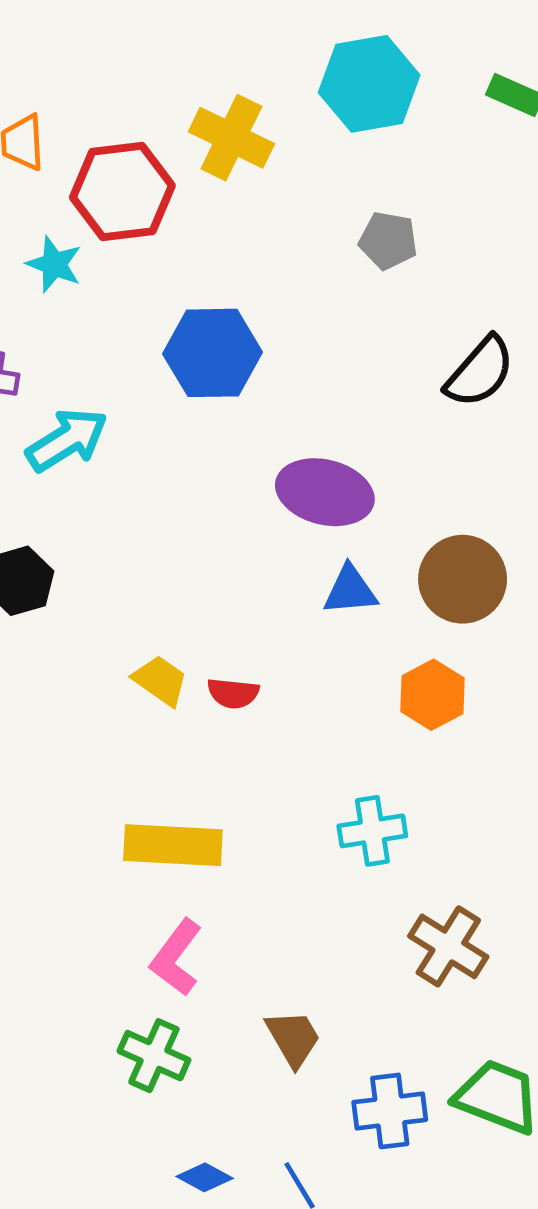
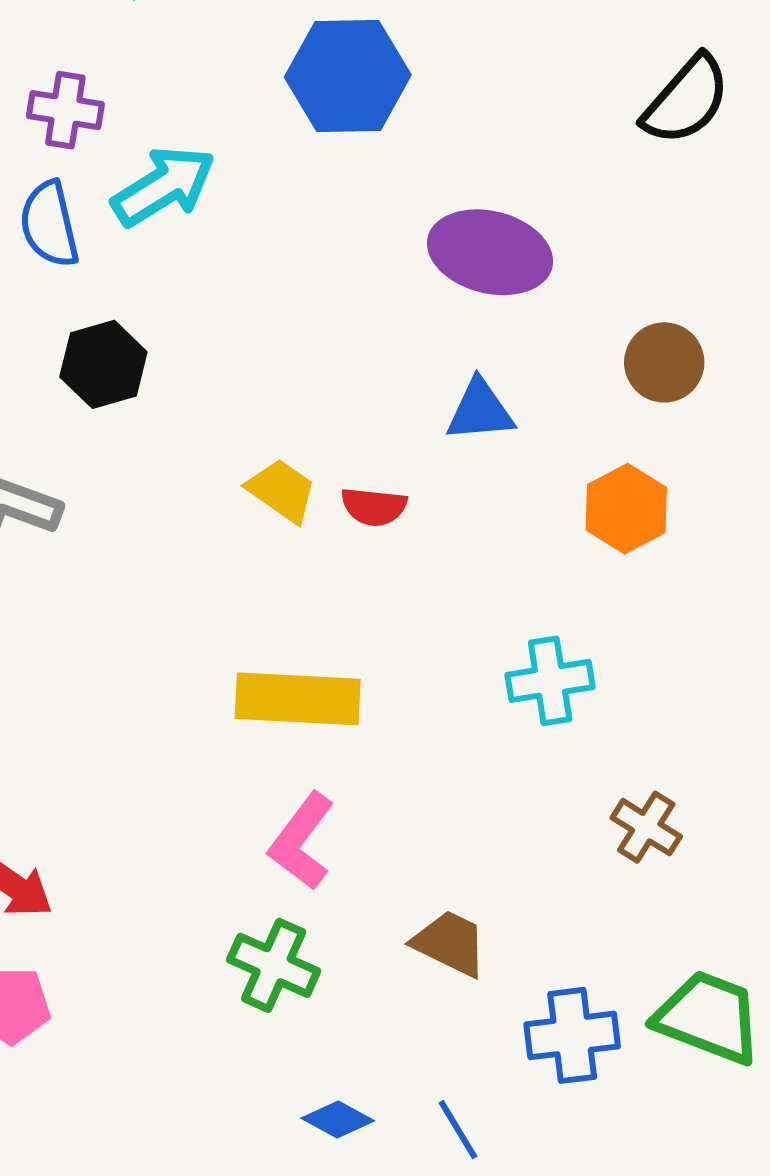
brown circle: (463, 579) -> (664, 362), size x0.7
blue triangle: (350, 590) -> (480, 411), moved
brown cross: (448, 946) -> (646, 827), size x0.7
brown trapezoid: (293, 1038) -> (450, 943), turned -34

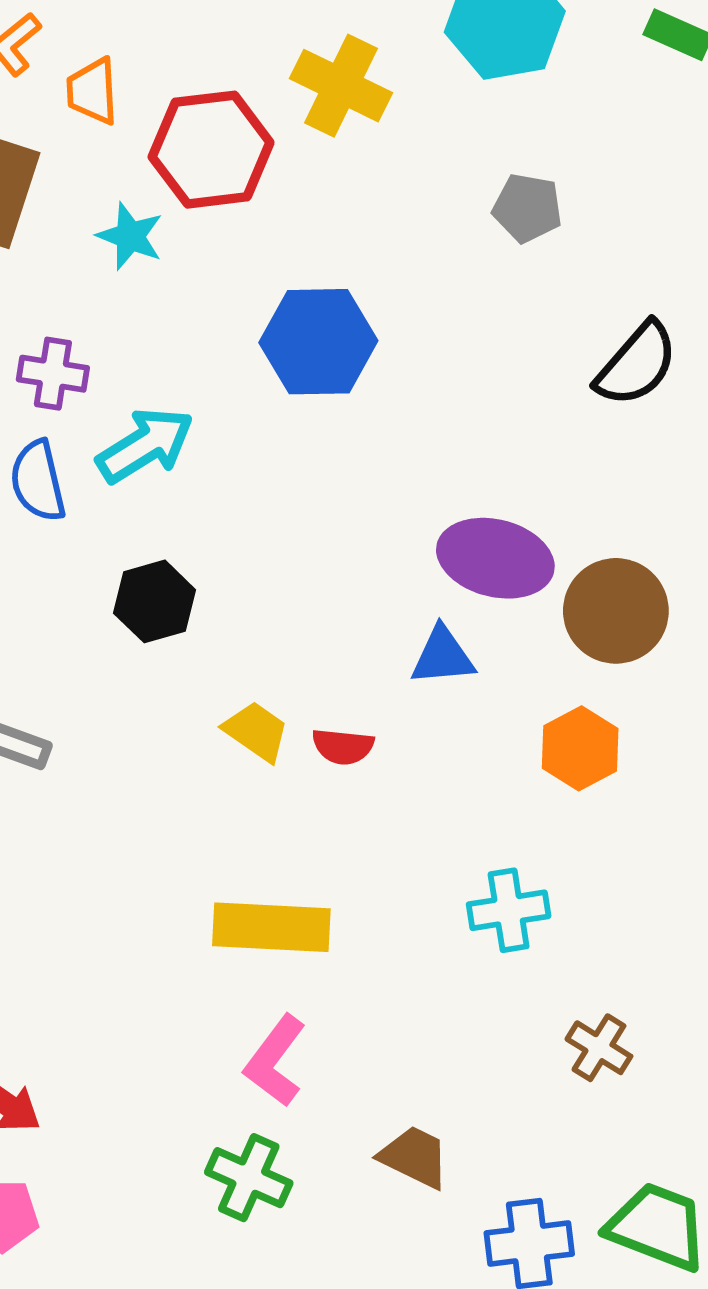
purple ellipse: (490, 252) -> (495, 558), moved
brown circle: (664, 362) -> (616, 611), size x1.4
black hexagon: (103, 364) -> (155, 601), moved

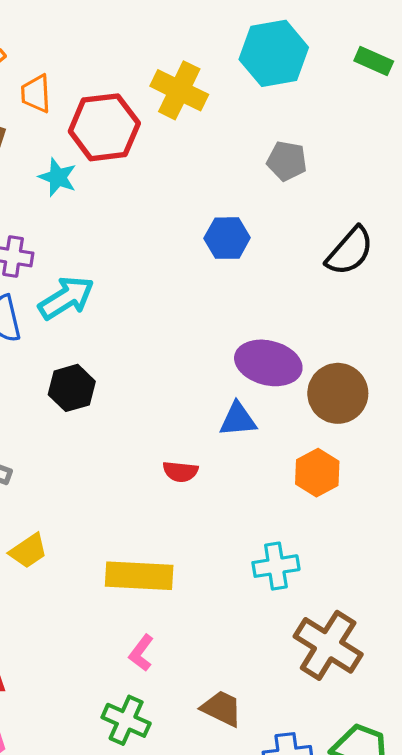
blue hexagon: (318, 342) -> (227, 238), moved, size x0.7
yellow trapezoid: (256, 731) -> (28, 551), moved, turned 111
brown cross: (599, 1048) -> (328, 645), size x1.8
pink L-shape: (275, 1061) -> (141, 653), size x0.7

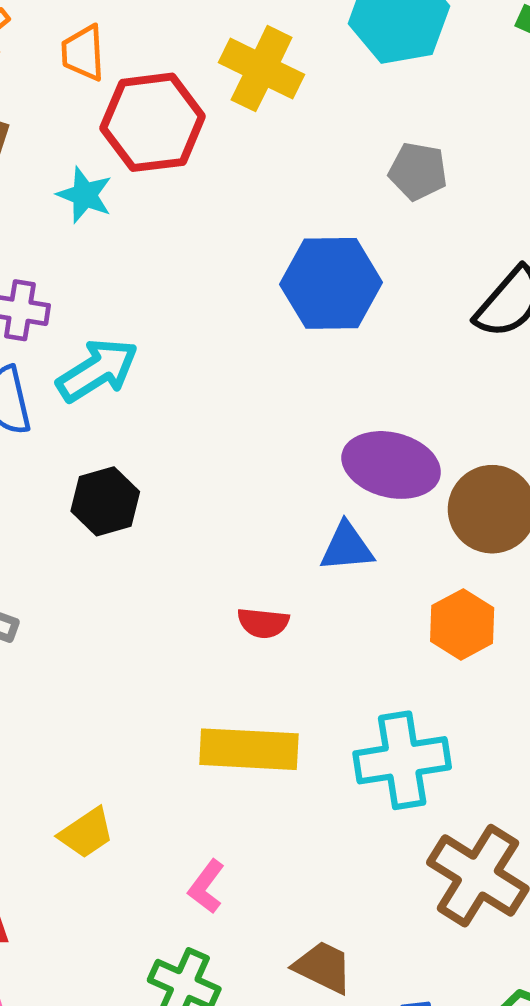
orange trapezoid: (36, 94) -> (83, 53), moved
blue hexagon: (227, 238) -> (331, 283), size x1.5
yellow trapezoid: (28, 551) -> (86, 833), moved
cyan cross: (276, 566) -> (402, 760), size x1.4
yellow rectangle: (139, 576) -> (249, 749), moved

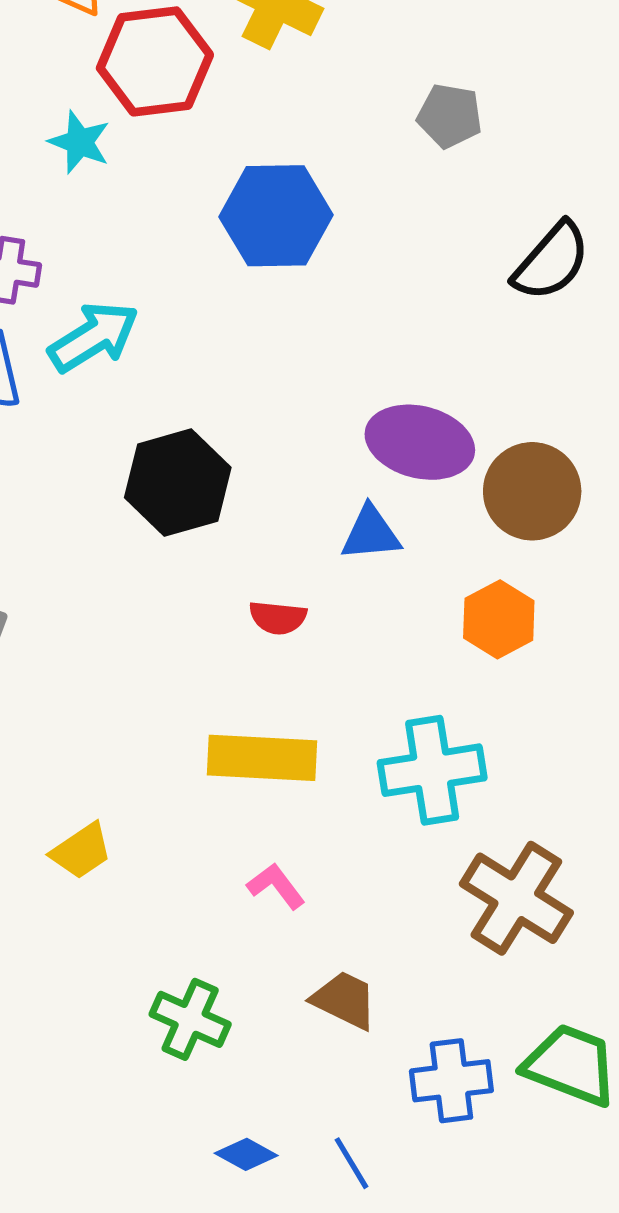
blue hexagon: (331, 283) -> (276, 216), moved
black hexagon: (105, 501) -> (178, 483), moved, size x1.4
pink L-shape: (206, 887) -> (276, 886), moved, turned 106

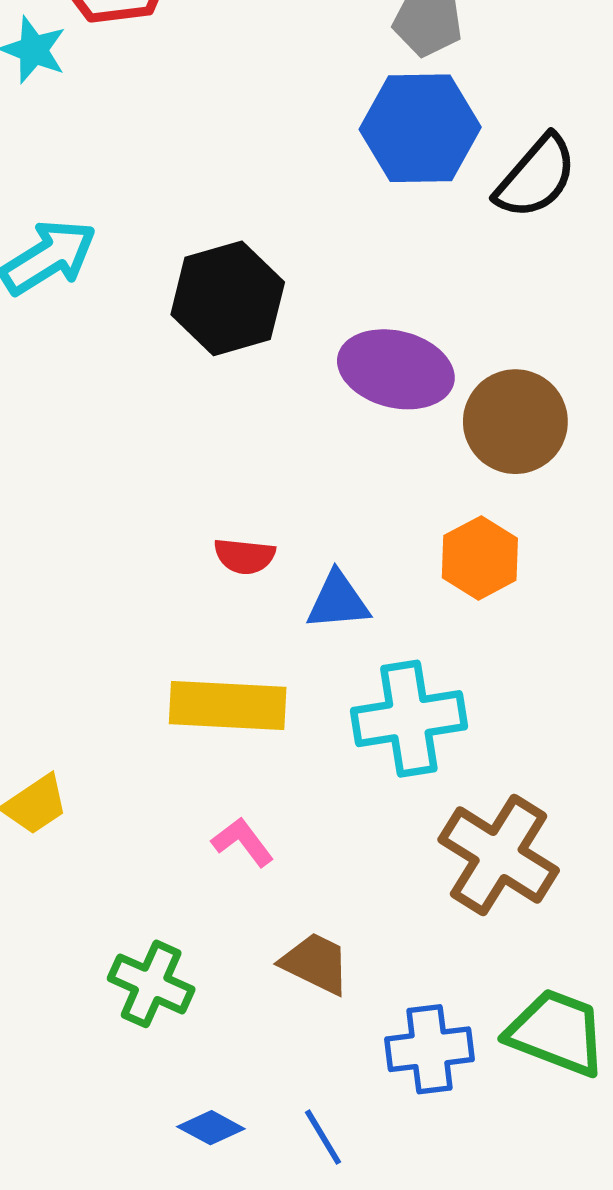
blue hexagon: (276, 216) -> (420, 128), moved
black hexagon: (178, 483) -> (228, 298), moved
blue triangle: (371, 533) -> (338, 601), moved

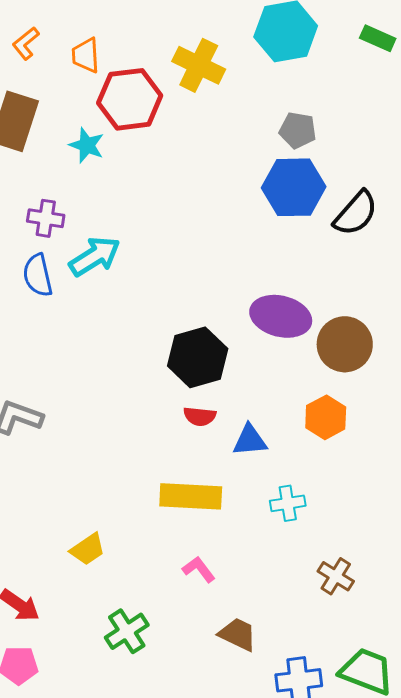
black hexagon: (228, 298) -> (198, 357), moved
cyan cross: (409, 719) -> (288, 503), size x0.6
brown cross: (499, 855) -> (336, 576), size x0.6
green cross: (151, 984) -> (127, 631), moved, turned 33

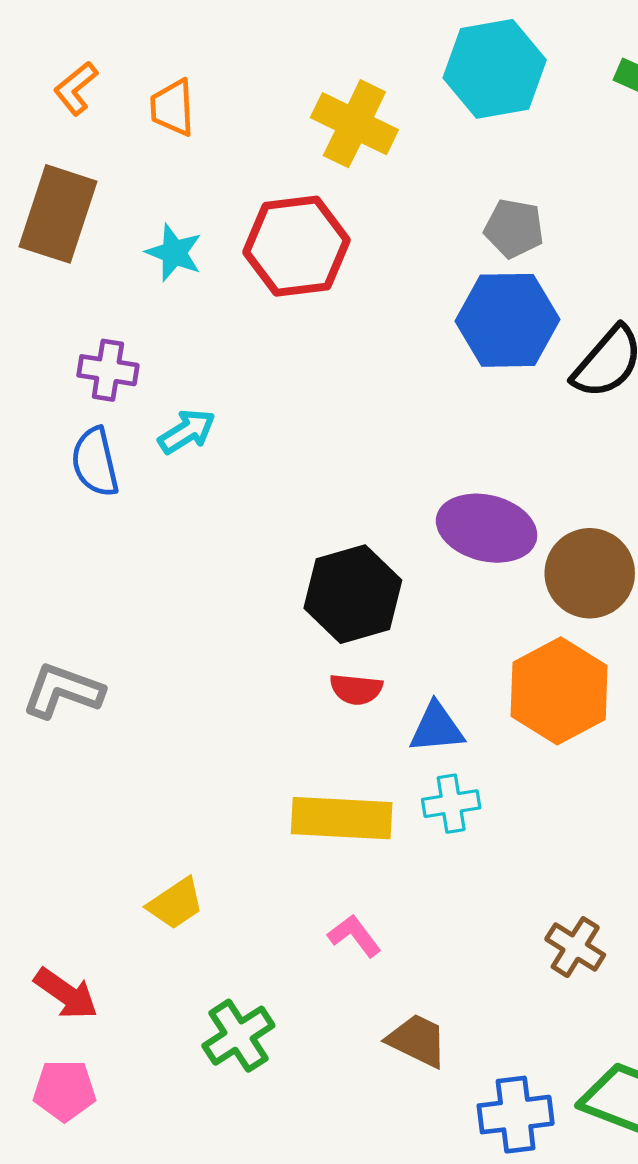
red hexagon: (130, 99) -> (296, 246), moved
cyan arrow: (95, 256) -> (187, 431), size x0.7
orange hexagon: (326, 417) -> (559, 691), size x1.5
cyan cross: (288, 503) -> (451, 804), moved

